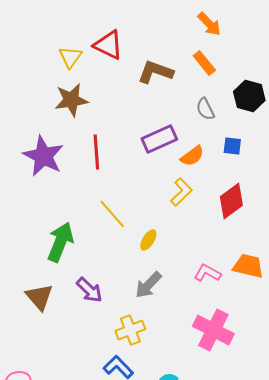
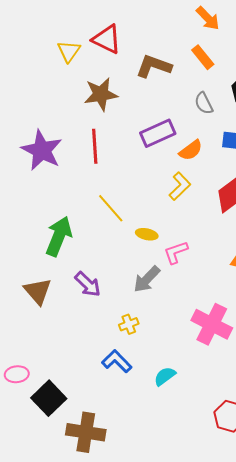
brown star: (71, 100) -> (101, 94), moved
yellow ellipse: (148, 240) -> (147, 234), turned 70
pink L-shape: (207, 273) -> (176, 252), moved, turned -48
yellow cross: (130, 330) -> (129, 324), size x0.7

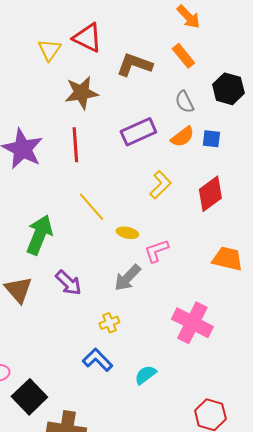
orange semicircle: (191, 150) -> (182, 137), moved

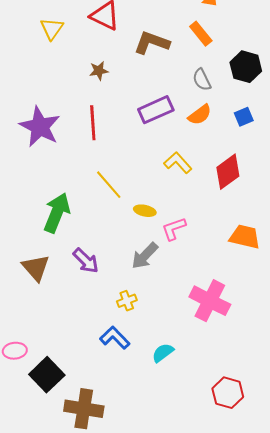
yellow triangle: (49, 50) -> (52, 29), moved
brown star: (81, 93) -> (99, 71), size x0.6
blue square: (211, 139) -> (244, 117), moved, turned -30
yellow L-shape: (160, 185) -> (178, 163), turned -88

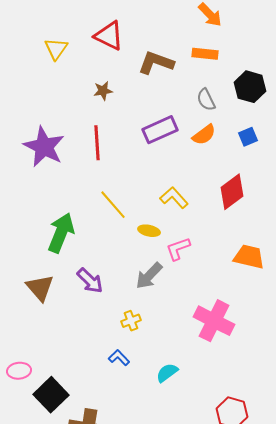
orange rectangle: (201, 34) -> (205, 54), turned -45
yellow L-shape: (178, 163) -> (174, 198), moved
blue L-shape: (115, 338) -> (119, 358), size x0.7

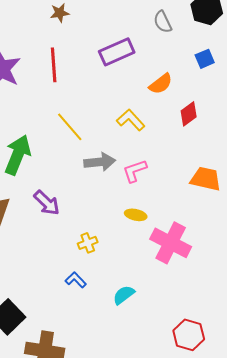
orange semicircle: (204, 135) -> (161, 84), moved
red diamond: (232, 192) -> (189, 114), size x0.7
yellow ellipse: (149, 231) -> (136, 215), moved
gray arrow: (149, 276) -> (100, 162), moved, turned -140

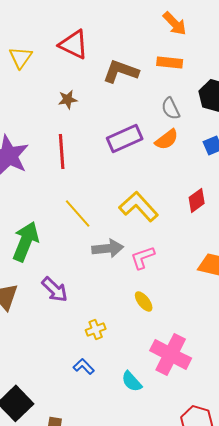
orange semicircle: (161, 84) -> (167, 139), moved
yellow L-shape: (131, 120) -> (139, 206), size x1.4
yellow ellipse: (136, 215) -> (144, 301), turned 40
pink cross: (171, 243) -> (171, 354), moved
cyan semicircle: (124, 295) -> (132, 381), turned -95

